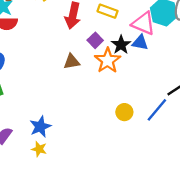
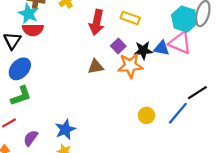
pink triangle: (143, 23) -> (180, 43), moved
black star: (121, 45) -> (143, 50), turned 30
orange star: (108, 60) -> (130, 66), turned 30

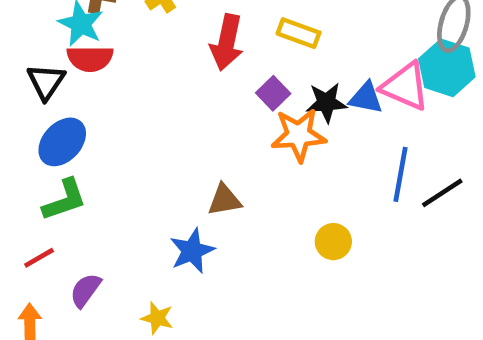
cyan hexagon: (184, 19) -> (447, 68), moved
brown triangle: (96, 67) -> (224, 200), moved
blue line: (178, 113) -> (401, 174), moved, turned -30
blue star: (65, 129) -> (192, 251), moved

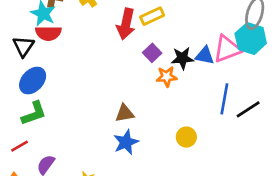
yellow rectangle: (299, 33) -> (152, 16), moved, turned -45
pink triangle: (405, 86) -> (227, 49), turned -44
orange star: (299, 135) -> (167, 77), size x0.7
blue star: (192, 251) -> (126, 142), moved

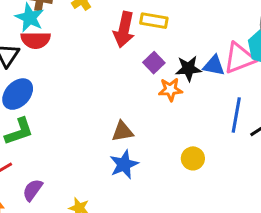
yellow rectangle: (152, 16) -> (154, 21), turned 35

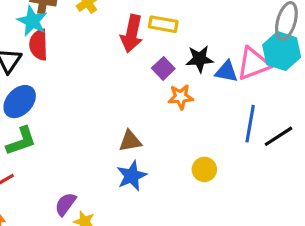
red semicircle: (36, 40) -> (39, 45), turned 88
black star: (188, 69) -> (200, 59), moved
purple semicircle: (33, 190) -> (65, 204), moved

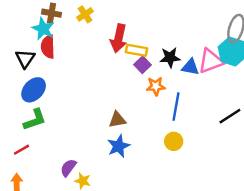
yellow rectangle: (163, 24) -> (137, 50), moved
blue line: (250, 124) -> (176, 107), moved

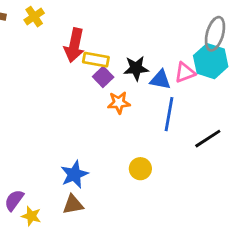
pink triangle: (211, 61) -> (185, 73), size x0.7
blue line: (176, 107) -> (169, 114), moved
brown triangle: (117, 120) -> (73, 205), moved

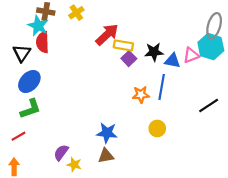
red arrow: (74, 45) -> (107, 34), turned -145
orange star: (119, 103) -> (141, 95), moved
blue line: (169, 114) -> (162, 87), moved
blue star: (74, 174) -> (107, 133), turned 30

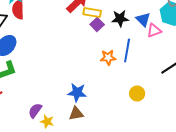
pink triangle: (191, 55) -> (154, 30), moved
blue triangle: (173, 61) -> (143, 20), moved, turned 35
yellow circle: (157, 128) -> (137, 94), moved

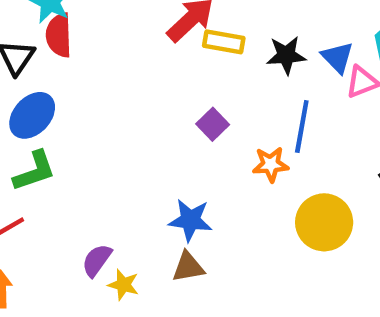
purple square: (97, 24) -> (213, 124), moved
orange star: (108, 58) -> (271, 164), moved
yellow circle: (137, 94) -> (324, 222), size x1.6

